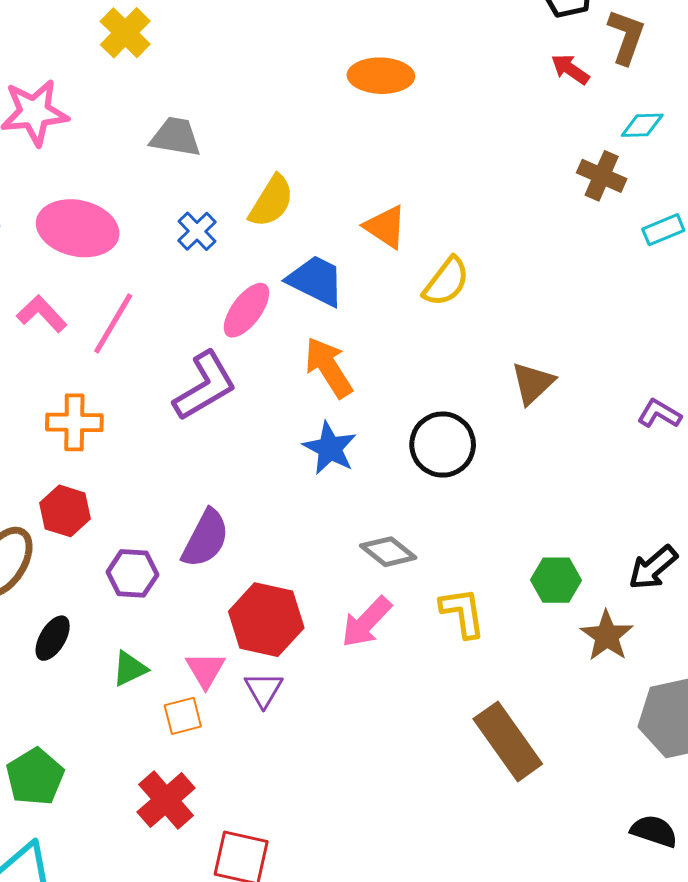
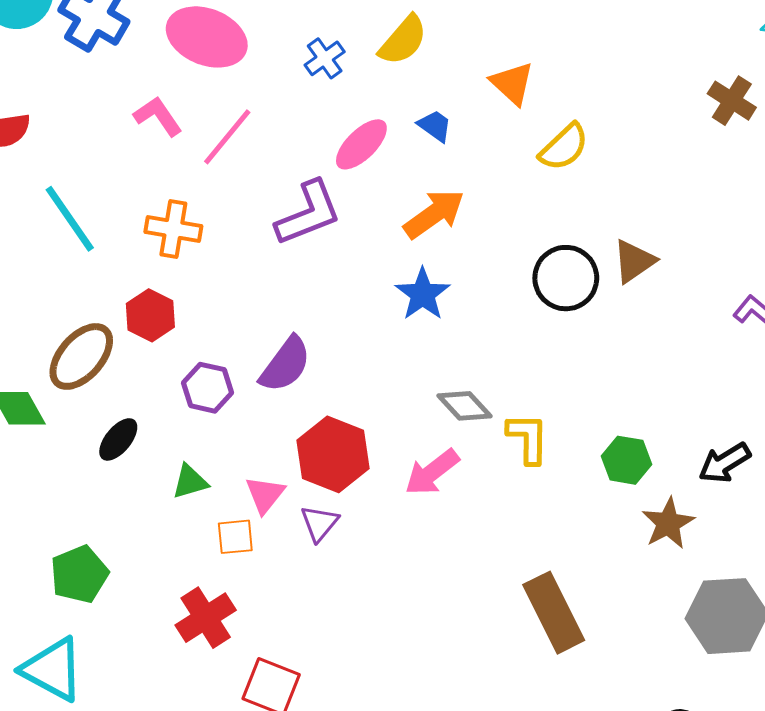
brown cross: (602, 176) -> (732, 101), moved
blue trapezoid: (316, 281) -> (435, 126), size x0.6
orange arrow: (329, 367) -> (434, 214), turned 78
black circle: (443, 445) -> (566, 278), moved
yellow L-shape: (463, 613) -> (528, 438), moved

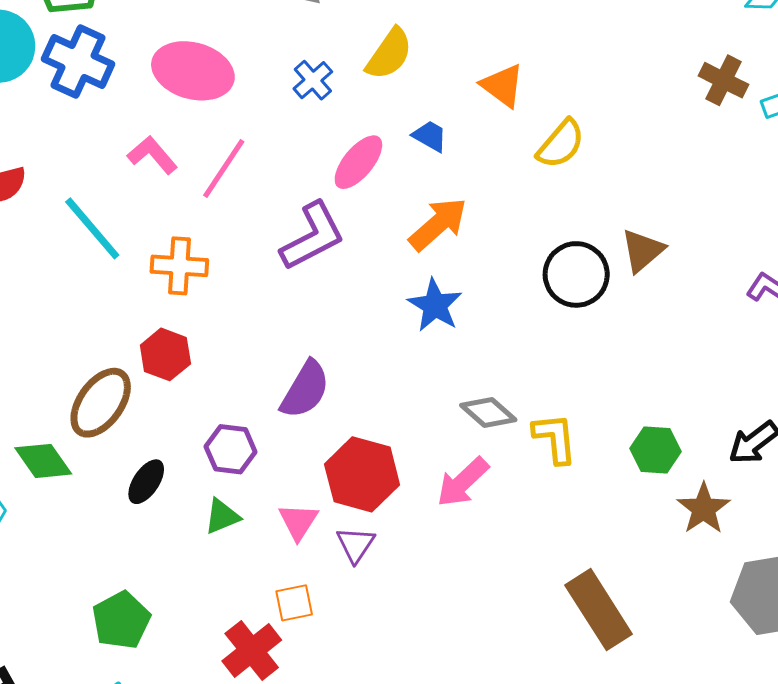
cyan line: (70, 219) -> (92, 228), moved
purple hexagon: (208, 388) -> (231, 449), moved
orange square: (235, 537) -> (294, 603), moved

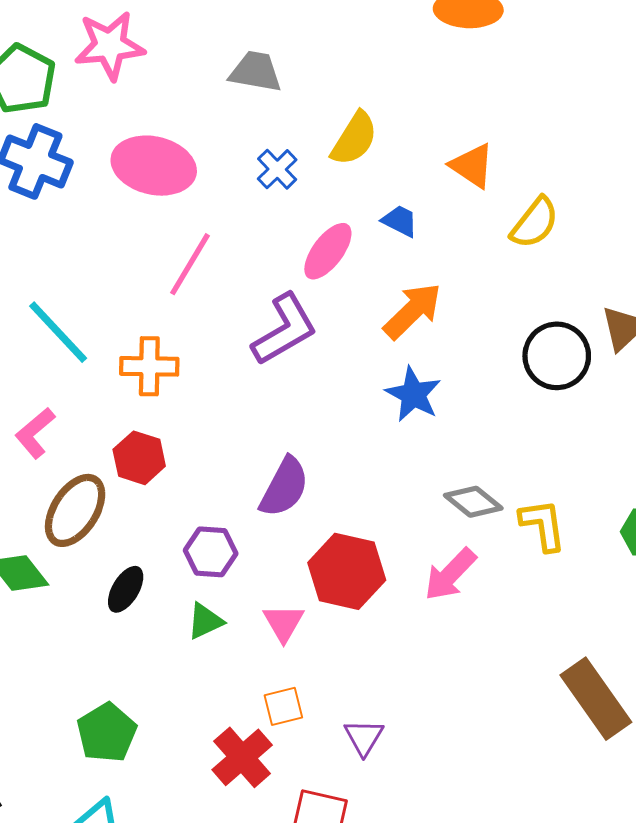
pink L-shape: (152, 155) -> (35, 433), moved, turned -87
purple triangle: (356, 545) -> (364, 737), moved

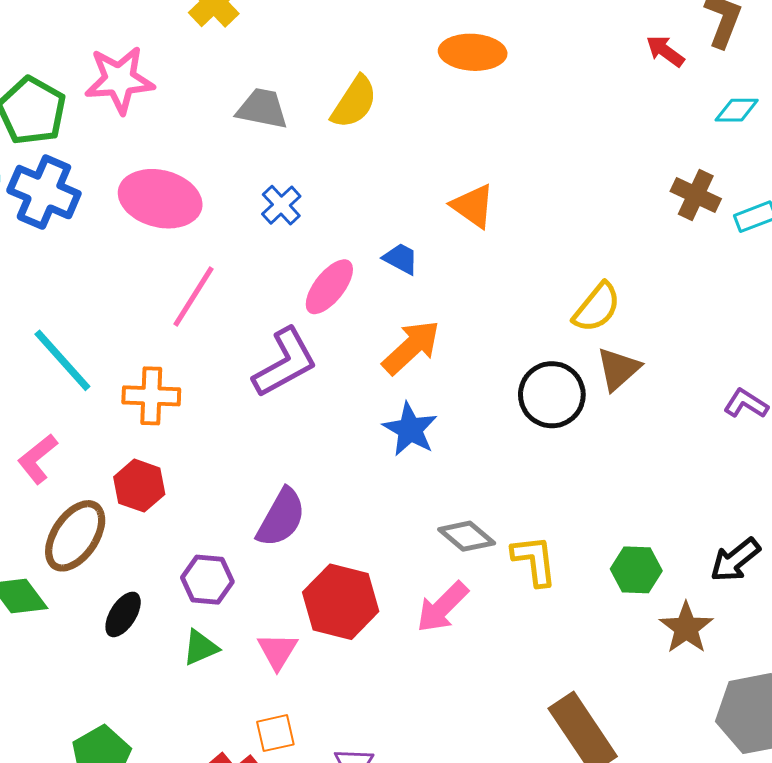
yellow semicircle: (354, 139) -> (354, 102), moved
yellow semicircle: (535, 223) -> (597, 307), moved

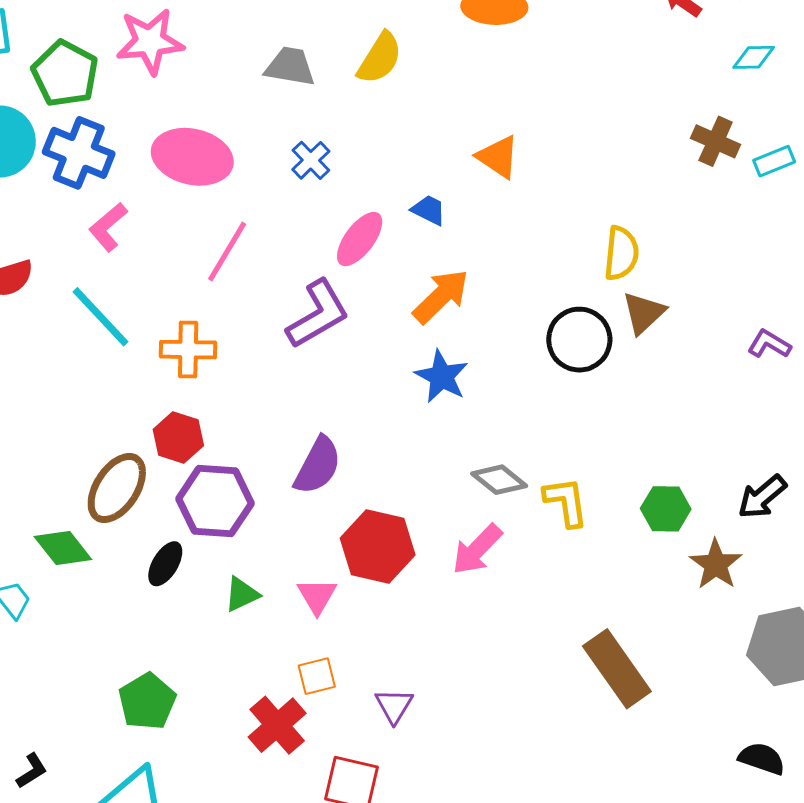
yellow semicircle: (597, 307) -> (621, 253), turned -32
pink L-shape: (38, 459) -> (108, 227), moved
purple hexagon: (207, 580) -> (215, 501), moved, size x1.5

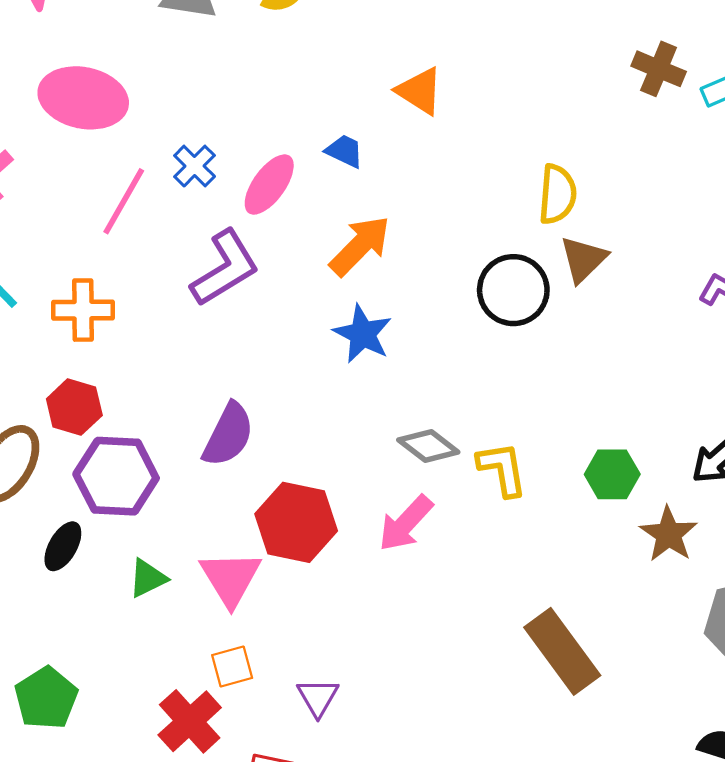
blue cross: (311, 160) -> (195, 166), moved
pink triangle: (317, 596) -> (231, 578), size x1.4

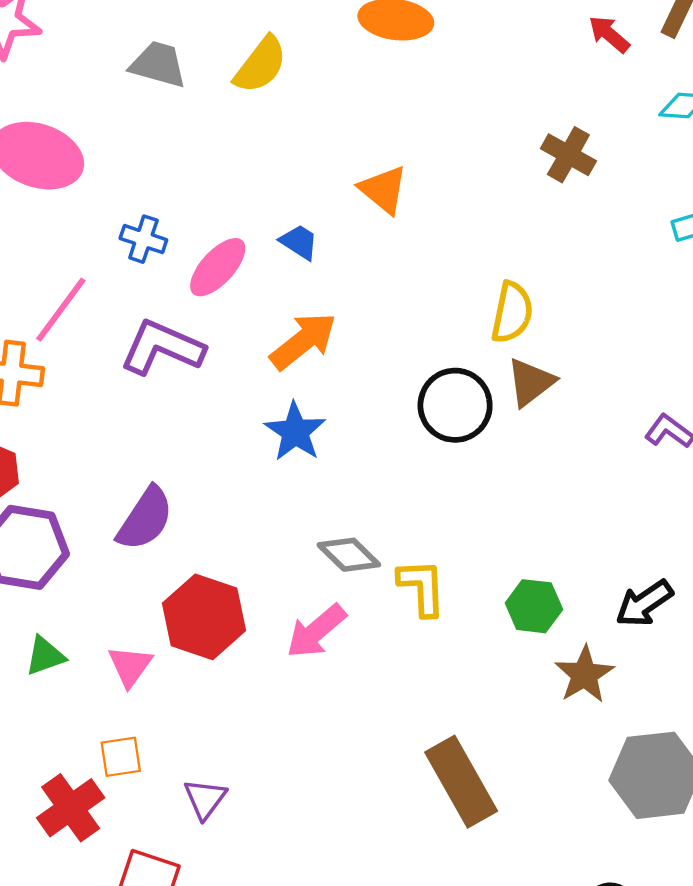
brown cross: (659, 69) -> (568, 155), moved
blue cross: (195, 166) -> (143, 239), turned -33
pink line: (124, 201) -> (61, 310), moved
purple L-shape: (225, 268) -> (162, 348), turned -132
pink triangle: (231, 578) -> (130, 666), size x0.7

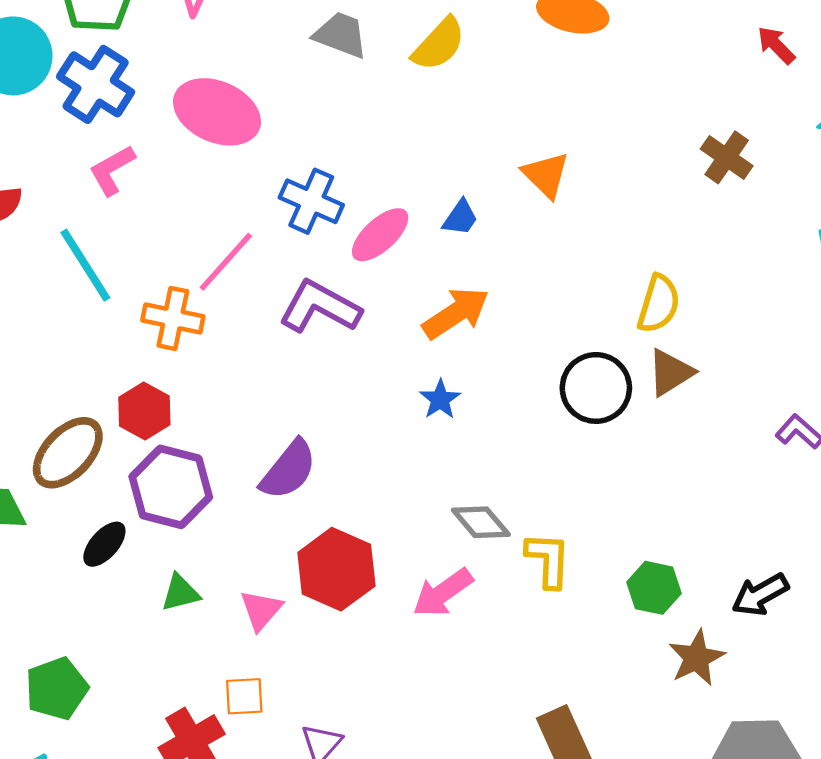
blue cross: (143, 239) -> (311, 201), size x1.4
blue trapezoid: (299, 242) -> (460, 218), turned 87
blue star: (295, 432) -> (440, 399), size x0.7

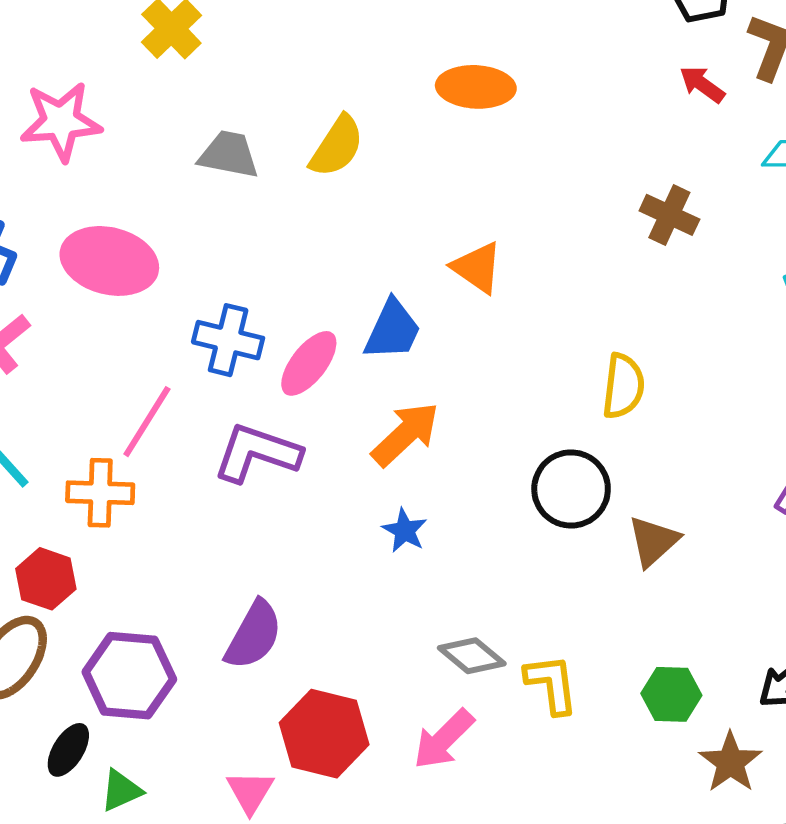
blue trapezoid: (460, 218) -> (393, 330), size x1.5
brown triangle: (670, 372) -> (653, 541), moved
red hexagon: (144, 411) -> (46, 579), moved
green triangle: (180, 593) -> (121, 790), moved

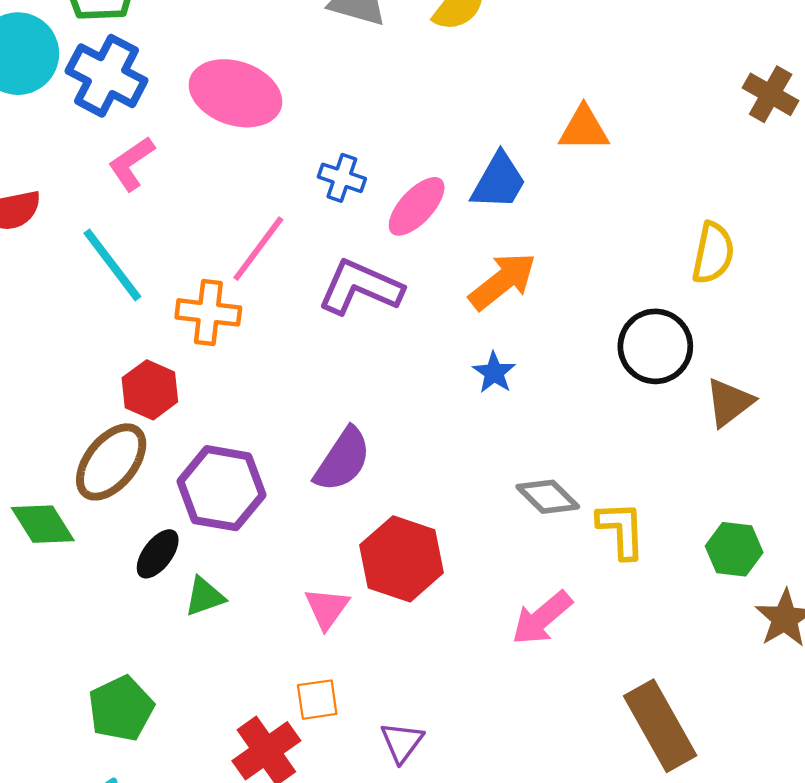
orange triangle: (477, 268) -> (584, 129), turned -40
blue cross: (228, 340) -> (342, 178), size x0.7
pink arrow: (444, 739) -> (542, 618), moved

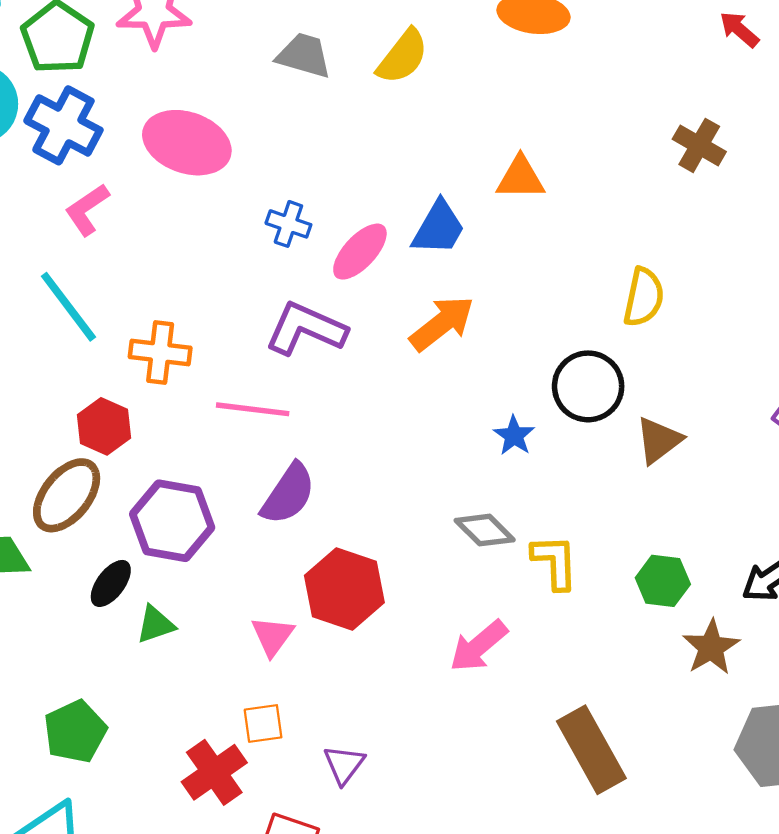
pink line: (258, 249) -> (253, 409), moved, turned 60
blue star: (494, 373) -> (514, 436), moved

